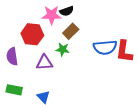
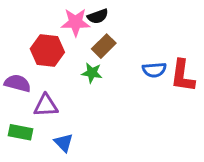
blue semicircle: (105, 47) -> (154, 70), size x0.7
purple semicircle: (12, 57) -> (18, 83), turned 114
purple triangle: (44, 63) -> (46, 106), moved

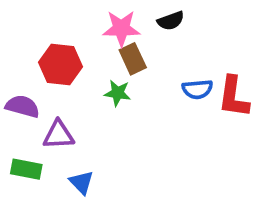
black semicircle: (98, 16) -> (171, 21), moved
pink star: (76, 22) -> (121, 28), moved
brown rectangle: (104, 46) -> (133, 59), turned -70

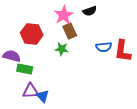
pink star: (121, 28) -> (64, 15), turned -30
purple triangle: (59, 135) -> (31, 91), moved
green rectangle: (26, 169) -> (25, 69), moved

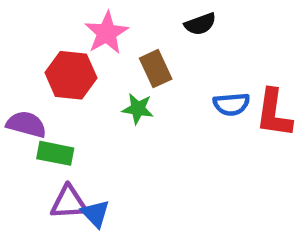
pink star: (64, 15) -> (107, 33), moved

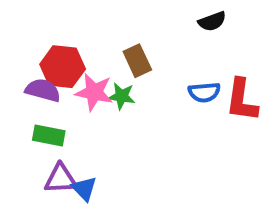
black semicircle: (200, 24) -> (212, 21), moved
pink star: (107, 33) -> (94, 92), moved, turned -30
purple semicircle: (26, 124) -> (43, 90), moved

